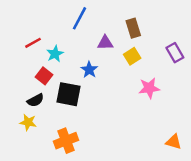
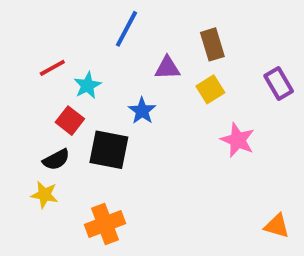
pink star: (149, 88) -> (238, 140), turned 30

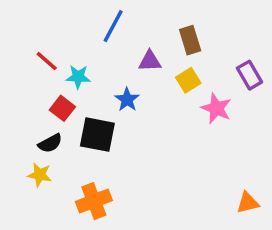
red line: (52, 68) -> (47, 61), turned 70
cyan star: (87, 85) -> (78, 77), turned 30
pink star: (238, 140) -> (216, 108), moved
orange triangle: (277, 226) -> (248, 203), turned -30

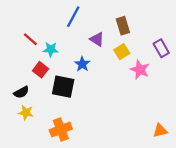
purple triangle: (150, 61) -> (97, 39), turned 35
black semicircle: (50, 143) -> (21, 92), moved

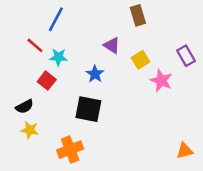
blue line: (73, 17) -> (56, 19), moved
brown rectangle: (123, 26) -> (138, 15), moved
black square: (63, 87) -> (88, 109), moved

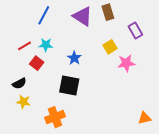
red line: (35, 45) -> (24, 46), moved, turned -72
purple triangle: (112, 45) -> (82, 16), moved, size x1.5
purple rectangle: (186, 56) -> (135, 31), moved
pink star: (161, 81) -> (126, 63), turned -30

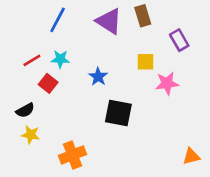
yellow square: (110, 47) -> (145, 62), turned 32
black square: (69, 86) -> (118, 113), moved

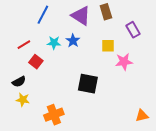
cyan star: (60, 59) -> (54, 43), moved
blue star: (98, 77) -> (73, 41), moved

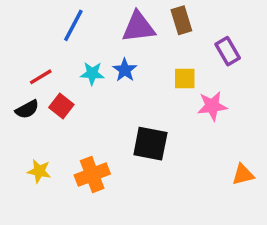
purple triangle: (81, 16) -> (138, 27), turned -40
black semicircle: (19, 82) -> (27, 109), moved
orange cross: (54, 115) -> (92, 175), moved
orange triangle: (142, 116) -> (243, 175), moved

